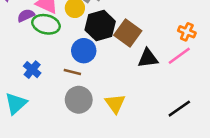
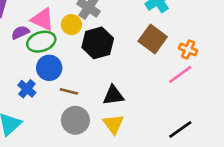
green ellipse: (46, 24) -> (41, 42), turned -32
brown square: (128, 33) -> (153, 39), moved
blue circle: (84, 51) -> (49, 68), moved
black triangle: (148, 58) -> (113, 95), moved

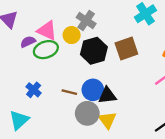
brown square: (153, 39) -> (126, 48), moved, turned 35
blue circle: (49, 68) -> (93, 90), moved
gray circle: (75, 120) -> (87, 113), moved

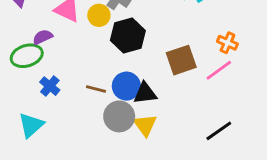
purple semicircle: (28, 42) -> (43, 37), moved
brown square: (126, 48) -> (181, 60), moved
green ellipse: (46, 50) -> (27, 56), moved

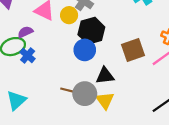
blue cross: (50, 86) -> (28, 56), moved
blue circle: (126, 86) -> (85, 50), moved
brown line: (96, 89) -> (68, 90), moved

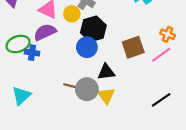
purple semicircle: (25, 32) -> (45, 32), moved, size x1.5
blue cross: (28, 56) -> (32, 53), turned -32

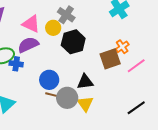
orange cross: (168, 34) -> (122, 47), moved, turned 32
blue circle: (87, 47) -> (49, 80), moved

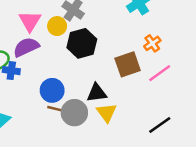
pink triangle: (31, 24) -> (30, 21), turned 36
orange cross: (122, 47) -> (152, 43), moved
yellow triangle: (85, 104) -> (107, 113), moved

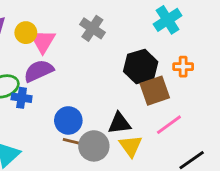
yellow circle: (57, 26) -> (26, 33), moved
black hexagon: (82, 43) -> (141, 67), moved
orange cross: (152, 43) -> (183, 67), turned 35
pink line: (160, 73) -> (169, 125), moved

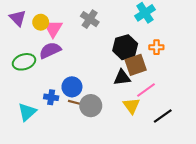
blue cross: (22, 98) -> (51, 97), moved
black triangle: (119, 123) -> (122, 77), moved
yellow triangle: (131, 146) -> (131, 106), moved

